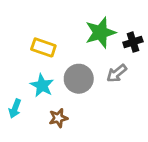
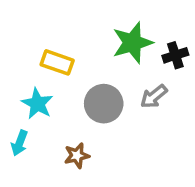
cyan star: (42, 85) -> (37, 104), moved

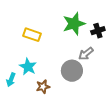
cyan star: (37, 104) -> (28, 67), moved
gray circle: (104, 104) -> (72, 71), moved

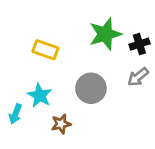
gray arrow: (86, 54) -> (138, 77), moved
gray circle: (72, 71) -> (91, 88), moved

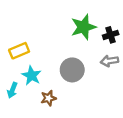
yellow rectangle: (45, 50) -> (19, 51), moved, turned -42
gray arrow: (138, 77) -> (109, 61), turned 30

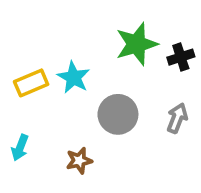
gray arrow: (109, 61) -> (177, 118), moved, turned 120
cyan star: (32, 76) -> (74, 77), moved

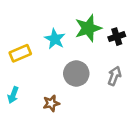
cyan star: (74, 77) -> (55, 39), moved

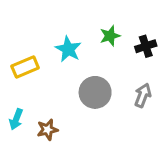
green star: (88, 28) -> (110, 36), size x0.6
brown star: (51, 103) -> (47, 130), moved

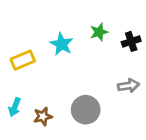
gray circle: (95, 92) -> (86, 110), moved
gray arrow: (143, 95) -> (128, 86), turned 60

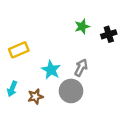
cyan star: (62, 44) -> (51, 70), moved
gray arrow: (128, 86) -> (81, 68), moved, turned -54

